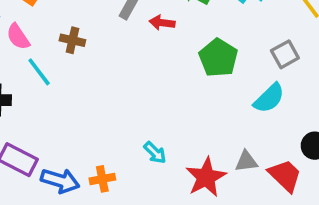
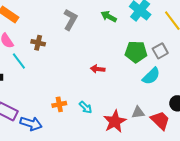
red arrow: (162, 23) -> (98, 69), moved
green pentagon: (218, 58) -> (136, 52), moved, turned -30
orange cross: (102, 179) -> (59, 104), moved

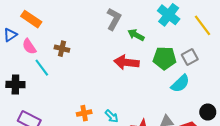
green arrow: (109, 17) -> (136, 35), moved
gray L-shape: (70, 20) -> (114, 19), moved
red arrow: (98, 69) -> (126, 62), moved, size x1.6

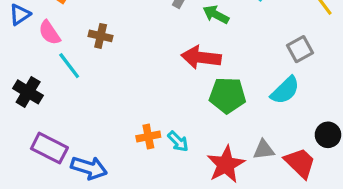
green pentagon: (164, 58) -> (227, 95), moved
black cross: (15, 85) -> (28, 92), turned 30
orange cross: (84, 113) -> (148, 136), moved

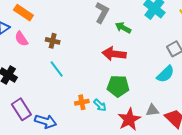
cyan line: (69, 66) -> (57, 69), moved
green pentagon: (227, 95) -> (118, 86), moved
purple rectangle: (49, 148) -> (21, 109), turned 30

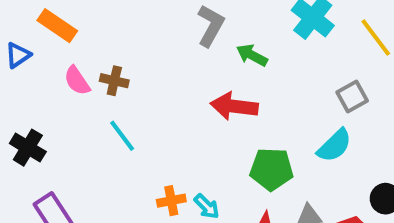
pink semicircle: (21, 39) -> (77, 81), moved
green pentagon: (118, 86) -> (272, 169), moved

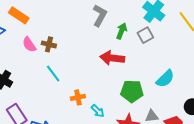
green arrow: (252, 55) -> (122, 31), turned 84
gray square: (352, 96) -> (145, 35), moved
orange cross: (171, 201) -> (78, 97), moved

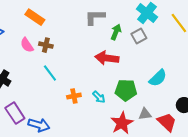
orange rectangle: (19, 15) -> (35, 17), moved
gray L-shape: (100, 15) -> (95, 17), turned -120
cyan arrow: (98, 111) -> (99, 97), moved

